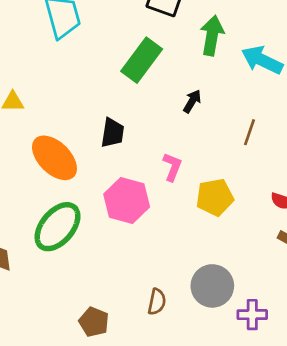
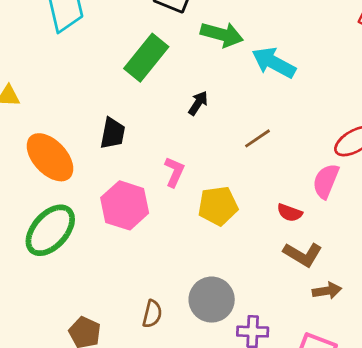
green arrow: (212, 35) -> (222, 34), turned 93
brown line: (250, 132) -> (258, 138), turned 35

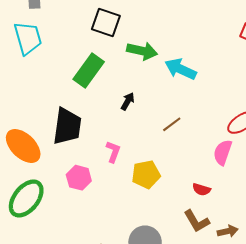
black trapezoid: (113, 133) -> (67, 126), size x1.6
pink hexagon: (125, 205) -> (79, 178), size x0.7
red semicircle: (290, 213) -> (201, 189), moved
brown L-shape: (303, 254) -> (197, 221), moved, turned 32

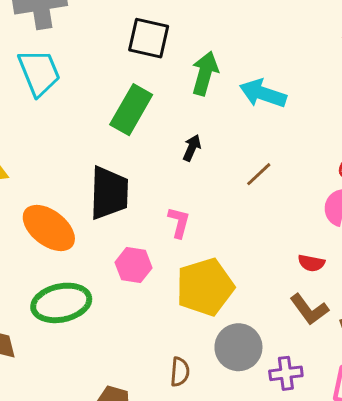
green arrow: (142, 51) -> (205, 73), turned -80
yellow pentagon: (146, 174) -> (205, 287), moved, size x1.4
green ellipse: (26, 198) -> (61, 303), turned 45

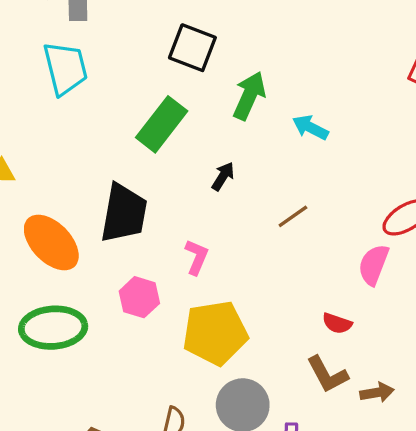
cyan arrow: (263, 94) -> (310, 127), size x0.7

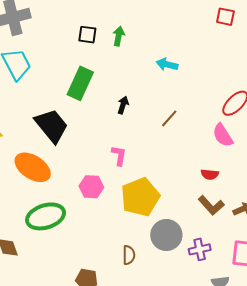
black square: (192, 48) -> (87, 35), size x0.7
green arrow: (249, 96) -> (119, 36), moved, size x0.7
black trapezoid: (124, 213) -> (51, 126), moved, turned -36
pink semicircle: (374, 265) -> (223, 135), turned -40

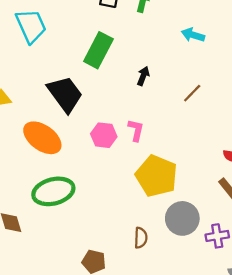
pink hexagon: (91, 187) -> (104, 135), moved
yellow pentagon: (140, 197) -> (156, 176), turned -30

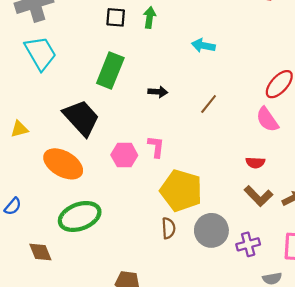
black arrow: (143, 76) -> (158, 92), turned 78
brown semicircle: (141, 238) -> (169, 228), moved

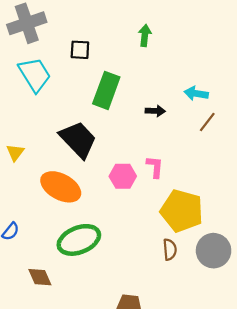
black square: (116, 17) -> (80, 50), moved
cyan arrow: (203, 46) -> (196, 93), moved
yellow triangle: (19, 129) -> (15, 152), turned -36

